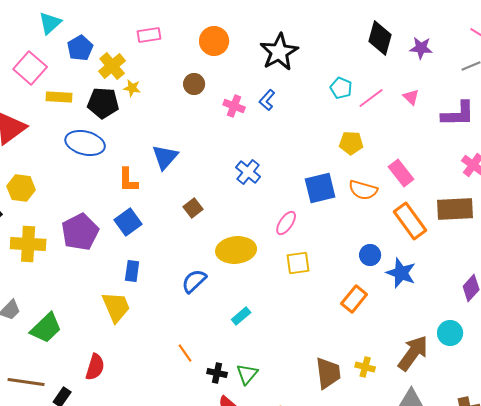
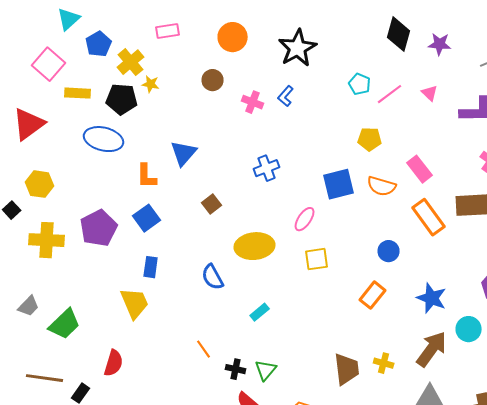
blue cross: (248, 172) -> (267, 168), turned 30
blue star: (401, 273) -> (432, 298), moved
blue semicircle: (194, 281) -> (213, 277), turned -76

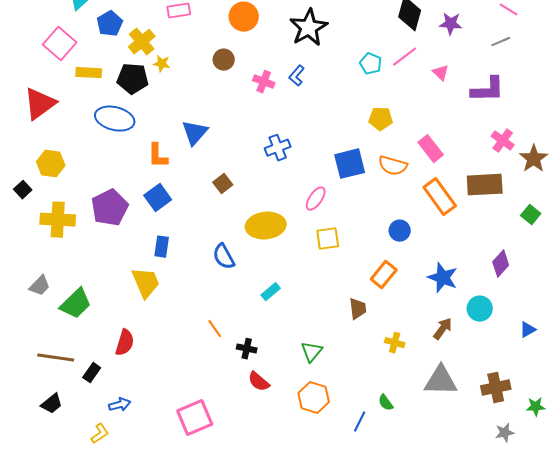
pink line: (390, 94) -> (405, 57), moved
brown arrow: (432, 349) -> (443, 329), size x0.6
brown trapezoid: (347, 369) -> (358, 309), moved, size x0.7
green triangle: (266, 370) -> (312, 352), moved

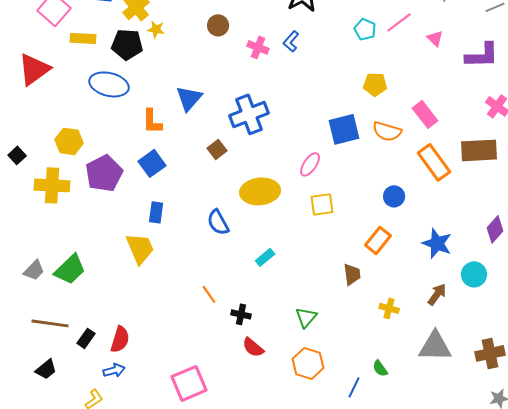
blue cross: (278, 148) -> (249, 114), moved, size x1.5
yellow hexagon: (51, 164) -> (69, 141), moved
gray trapezoid: (40, 286) -> (34, 270), moved
red semicircle: (125, 343) -> (120, 339), moved

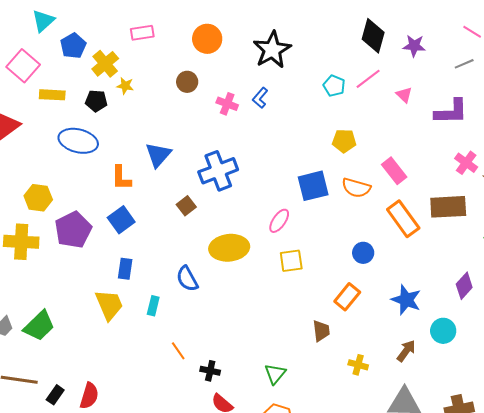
black pentagon: (127, 44) -> (96, 101), size x0.7
cyan rectangle: (265, 257) -> (153, 306), moved, turned -36

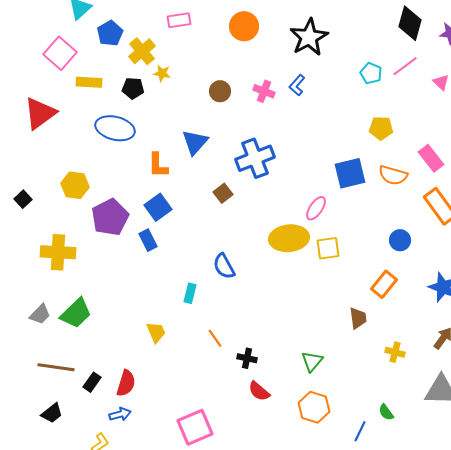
brown circle: (187, 82) -> (220, 91), moved
yellow cross: (21, 242) -> (58, 252), moved
yellow ellipse: (229, 248) -> (289, 238), moved
blue rectangle: (125, 269) -> (148, 240), moved, turned -35
yellow trapezoid: (109, 305) -> (156, 332), moved, size x0.7

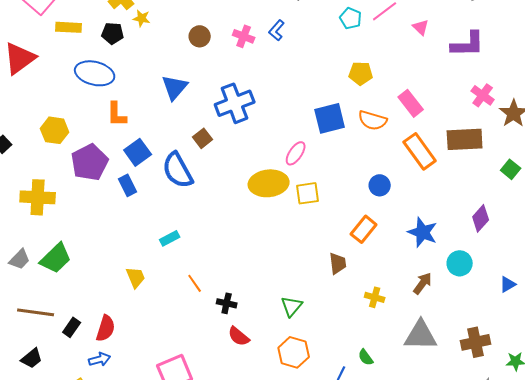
orange L-shape: (158, 165) -> (117, 114), moved
blue semicircle: (224, 266) -> (178, 170), moved, size x1.4
cyan rectangle: (190, 293) -> (170, 238), turned 48

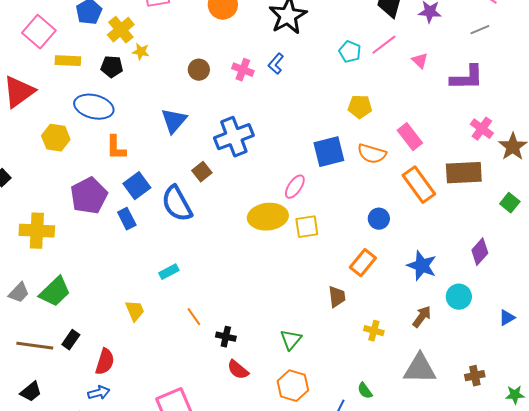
yellow hexagon: (55, 130) -> (56, 138), moved
black rectangle: (72, 327) -> (71, 340), moved
brown cross: (476, 342) -> (475, 376), size x0.7

